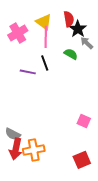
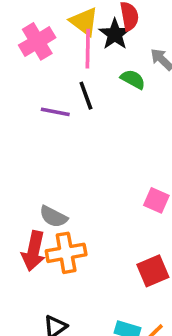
black star: (78, 29) -> (115, 34), moved
gray semicircle: (13, 134) -> (53, 217), moved

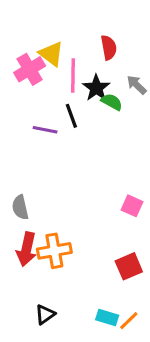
yellow triangle: (84, 22) -> (51, 54), moved
black star: (115, 34) -> (96, 88), moved
gray semicircle: (53, 217) -> (20, 207), moved, turned 50

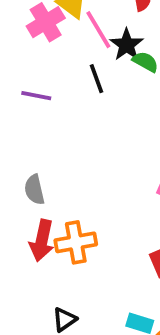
pink line: (73, 75) -> (98, 30), turned -32
purple line: (45, 130) -> (36, 96), moved

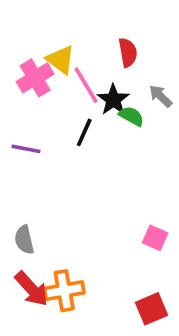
black line: (96, 79) -> (84, 132), turned 44
red arrow: (42, 240) -> (31, 289), turned -54

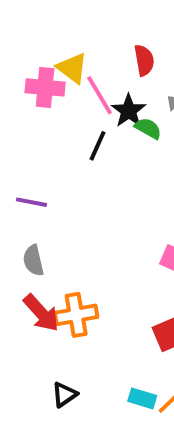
pink cross: (35, 78) -> (45, 87), turned 36
purple line: (26, 149) -> (31, 202), moved

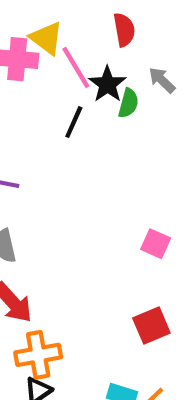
green semicircle: (148, 128) -> (128, 103), turned 76
orange cross: (76, 315) -> (38, 355), moved

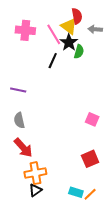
yellow triangle: (47, 38) -> (69, 26), moved
gray arrow: (162, 80) -> (95, 29), moved, turned -40

